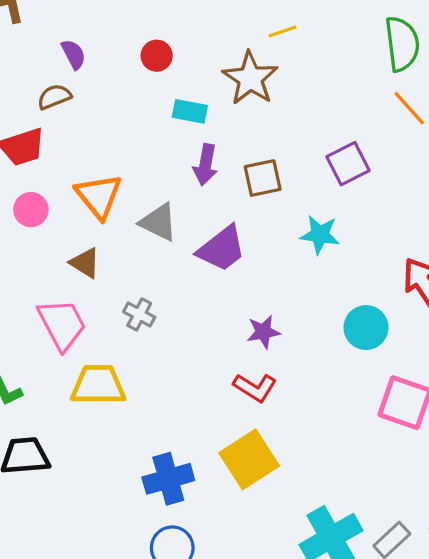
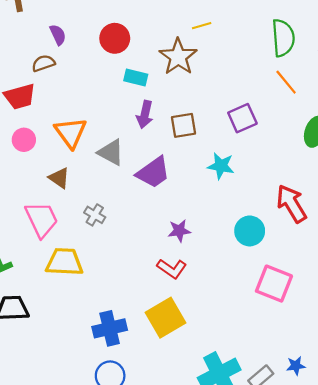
red circle: (157, 56) -> (115, 38), size x1.4

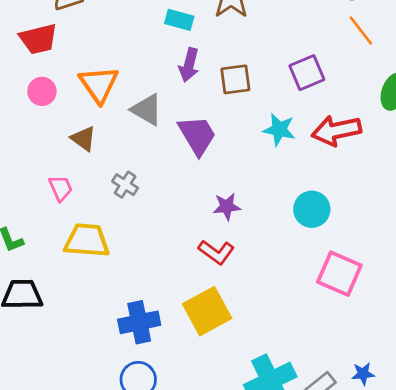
purple trapezoid: (153, 172) -> (197, 135), turned -87
red arrow: (292, 204) -> (336, 131), moved, turned -72
pink trapezoid: (42, 219) -> (61, 188), size x0.6

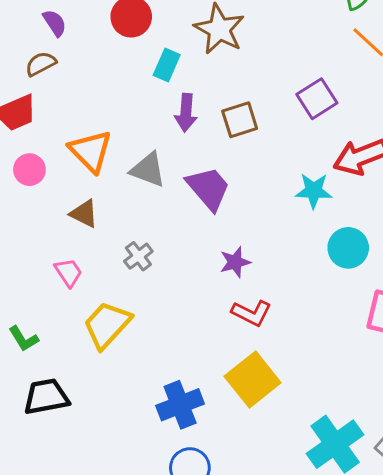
cyan rectangle: (179, 20) -> (167, 65), turned -72
cyan star: (279, 130) -> (314, 191), moved
gray cross: (125, 185) -> (138, 256), turned 30
purple star: (227, 207) -> (235, 262), moved
yellow trapezoid: (87, 240) -> (107, 325), turned -42

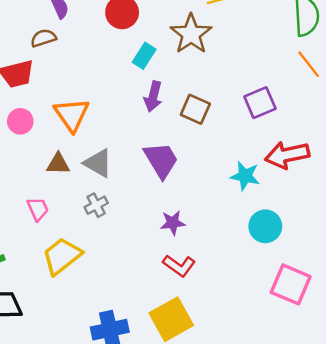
brown square: (240, 120) -> (195, 109), turned 32
gray triangle: (148, 170) -> (98, 163), moved
brown triangle: (84, 214) -> (58, 164), turned -35

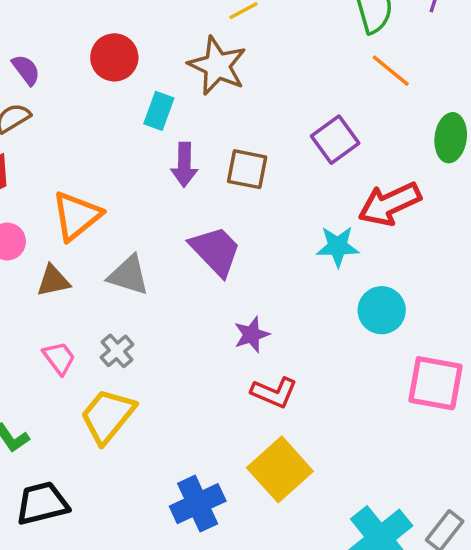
orange triangle: (72, 115) -> (76, 216), turned 39
brown triangle: (58, 164) -> (53, 281), moved
gray cross: (96, 205) -> (117, 351), moved

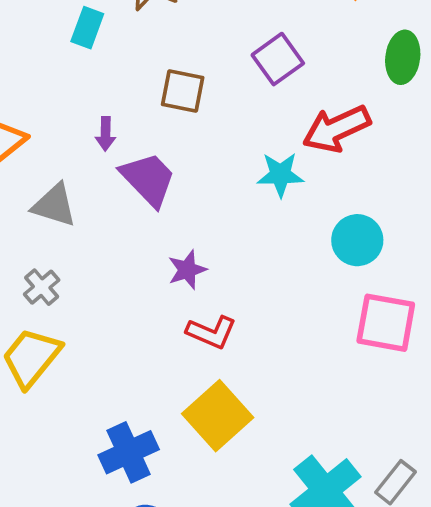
purple arrow: (184, 165) -> (106, 134), moved, size x0.7
cyan circle: (382, 310) -> (357, 240), moved

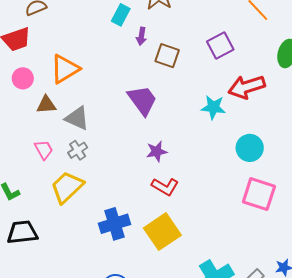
purple arrow: (106, 134) -> (141, 36), moved
gray triangle: (54, 205) -> (77, 118), moved
blue cross: (129, 452) -> (114, 224), moved

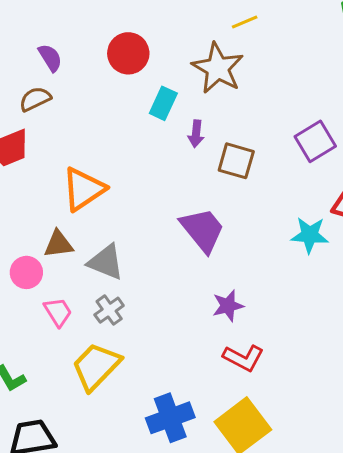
pink circle: (23, 78) -> (26, 272), moved

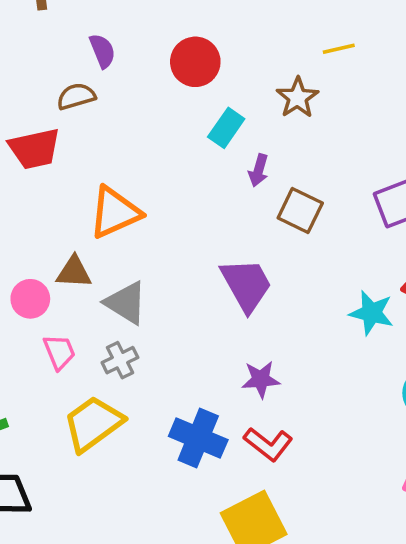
brown star: (218, 68) -> (297, 98), size x0.7
blue cross: (170, 418) -> (198, 438), moved, turned 33

